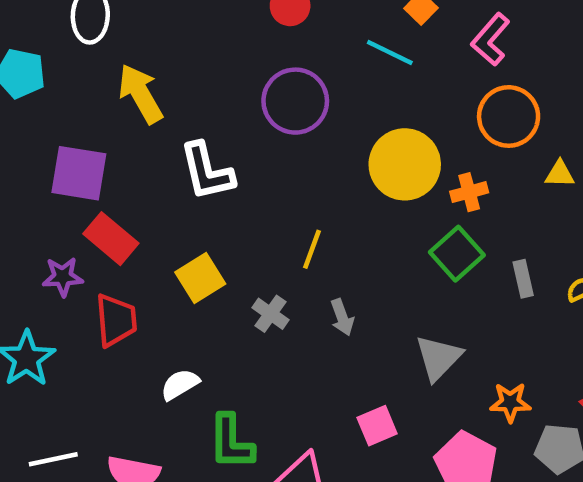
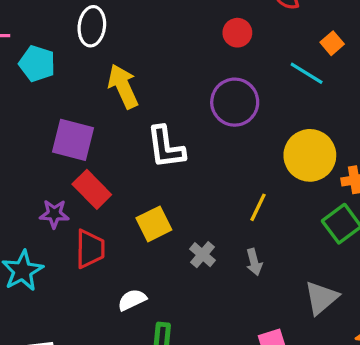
yellow line: (312, 249) -> (258, 207), moved

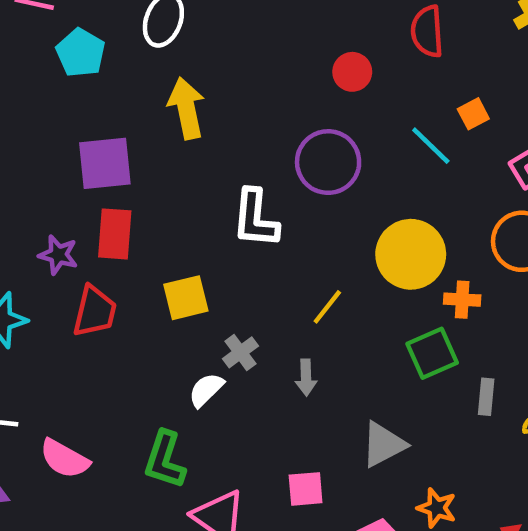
purple square: (73, 140) -> (105, 163), turned -33
white L-shape: (166, 147) -> (255, 218), moved
red rectangle: (92, 189) -> (115, 234), turned 36
white semicircle: (132, 300) -> (206, 390), moved, turned -32

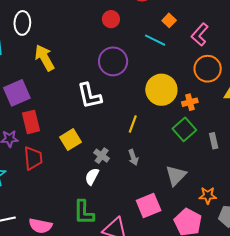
pink square: (306, 489) -> (149, 205), size x1.4

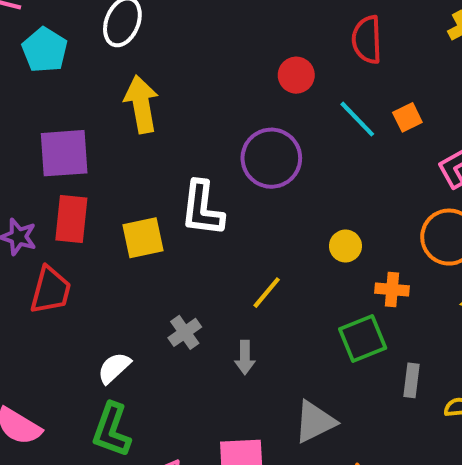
cyan line: (155, 40) -> (357, 119), moved
yellow circle: (161, 90) -> (345, 246), size x0.5
yellow square: (70, 140) -> (143, 238), moved
white semicircle: (92, 177) -> (114, 368), moved

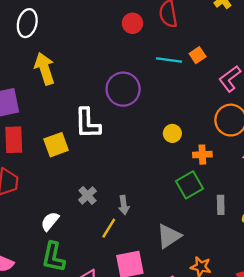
red circle: (296, 75) -> (132, 23), moved
cyan line: (357, 119) -> (169, 60), turned -30
yellow line: (267, 293) -> (109, 228), moved

